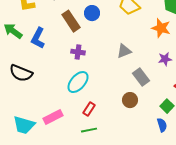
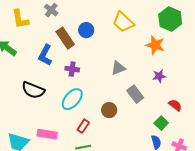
blue L-shape: (38, 38) -> (45, 55), moved
black semicircle: (21, 73) -> (33, 90), moved
brown circle: (130, 100) -> (109, 110), moved
pink rectangle: (53, 117) -> (47, 134), turned 36

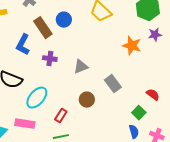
orange star: (155, 45) -> (132, 46), moved
gray triangle: (118, 68) -> (81, 67), moved
purple star: (159, 76) -> (155, 35), moved
cyan ellipse: (72, 99) -> (37, 98), moved

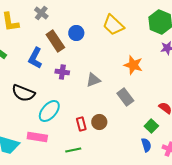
orange star: (132, 46) -> (133, 65), moved
brown circle: (87, 100) -> (99, 122), moved
red rectangle: (61, 116) -> (81, 124), moved, turned -48

